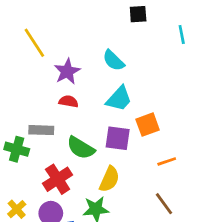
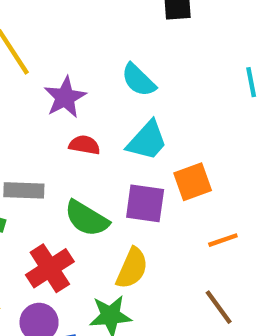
cyan line: (182, 35) -> (251, 82), moved
red semicircle: (69, 101) -> (84, 145), moved

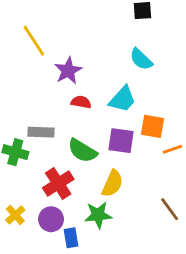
cyan semicircle: (139, 80) -> (141, 59), moved
orange square: (193, 182) -> (152, 126), turned 30
orange line: (223, 240) -> (172, 149), moved

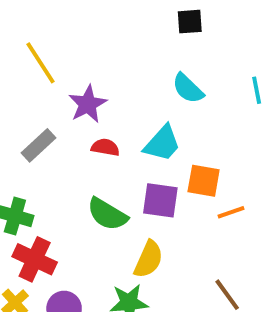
gray rectangle: (41, 132) -> (39, 145), moved, turned -45
red cross: (58, 184) -> (35, 259), moved, turned -32

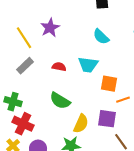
yellow line: (40, 63) -> (24, 38), moved
purple star: (88, 104) -> (50, 28), moved
cyan trapezoid: (162, 143) -> (88, 65), turned 55
purple square: (160, 200) -> (107, 119), moved

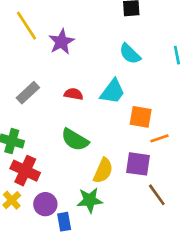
yellow line: (24, 38) -> (27, 26), moved
cyan trapezoid: (88, 65) -> (112, 91), turned -60

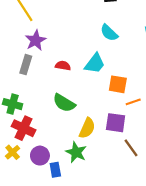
purple star: (61, 42) -> (36, 40), moved
gray rectangle: (28, 93) -> (26, 65), turned -30
green star: (90, 200) -> (76, 152), turned 30

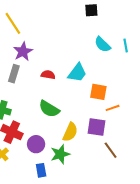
cyan semicircle: (109, 33) -> (102, 44), moved
green star: (76, 152) -> (60, 154), turned 30
purple circle: (40, 156) -> (36, 144), moved

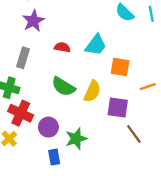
gray rectangle: (14, 74) -> (23, 58), moved
orange line: (113, 108) -> (148, 87), moved
yellow semicircle: (70, 132) -> (92, 91), moved

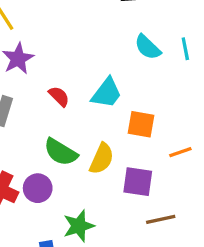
red semicircle: (62, 47) -> (59, 96), turned 35
purple circle: (48, 127) -> (38, 188), moved
brown line: (134, 134) -> (161, 219), turned -66

